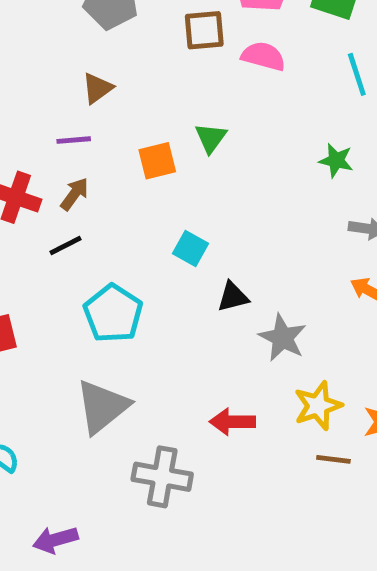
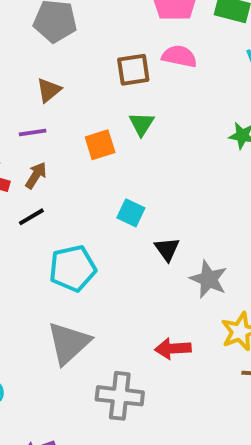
brown square: (204, 30) -> (133, 70), moved
black triangle: (233, 297) -> (167, 249), turned -48
cyan pentagon: (113, 313) -> (73, 268), turned 30

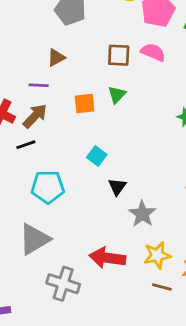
brown arrow: (36, 175) -> (35, 116), size x1.4
red arrow: (173, 349) -> (107, 258), size x1.4

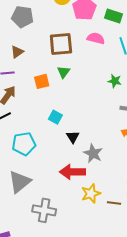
pink semicircle: (153, 52) -> (96, 38), moved
brown square: (119, 55) -> (61, 44), size x1.4
yellow star: (157, 255) -> (91, 193), moved
red arrow: (107, 258) -> (72, 172), moved

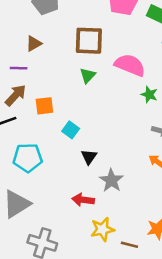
pink semicircle: (96, 38) -> (130, 65), moved, size x1.4
orange square: (42, 81) -> (44, 106), moved
red arrow: (72, 172) -> (83, 200), size x0.7

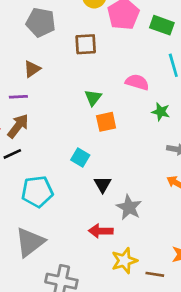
brown square: (89, 41) -> (86, 44), moved, size x0.7
pink semicircle: (130, 65) -> (137, 82), size x0.7
orange square: (44, 106) -> (106, 122), moved

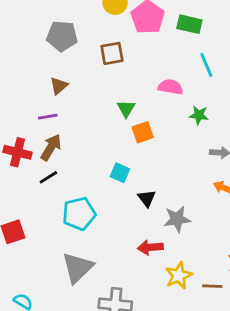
gray star: (129, 207) -> (177, 219), turned -30

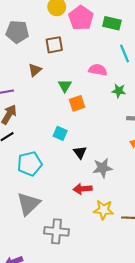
brown triangle: (59, 86) -> (35, 70), moved
yellow star: (179, 276) -> (104, 210), turned 30

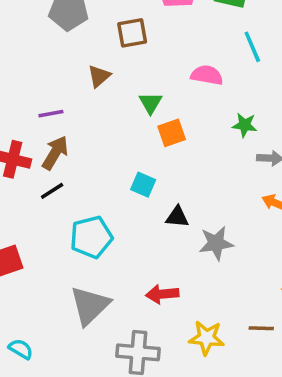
green star: (119, 91) -> (245, 125), moved
black triangle: (80, 152) -> (177, 217), turned -48
red arrow: (83, 189) -> (162, 294), moved
yellow star: (104, 210) -> (207, 338), moved

